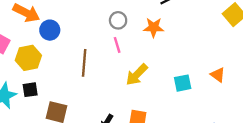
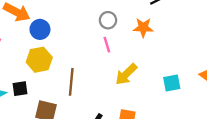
yellow hexagon: (28, 58) -> (39, 60), moved
brown line: (84, 63) -> (71, 82), moved

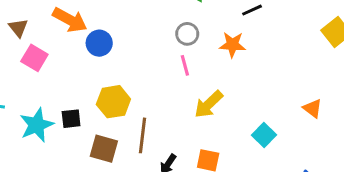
yellow hexagon: (39, 60) -> (113, 102), moved
brown line: (71, 82) -> (143, 135), moved
cyan square: (172, 83) -> (264, 135), moved, turned -36

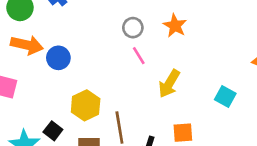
orange star: (232, 45) -> (175, 26), turned -30
black square: (71, 119) -> (53, 131), turned -30

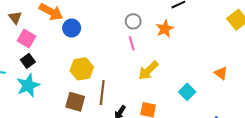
black square: (53, 131) -> (28, 61), moved

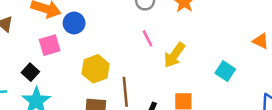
pink square: (26, 38) -> (50, 45), moved, turned -36
pink line: (132, 43) -> (147, 38), moved

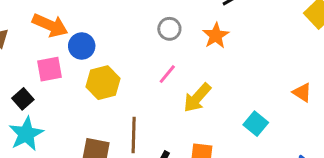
pink line: (147, 38) -> (167, 74), turned 60
yellow hexagon: (96, 69) -> (103, 83), moved

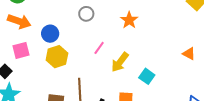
gray circle: (169, 29) -> (86, 14), moved
blue circle: (82, 46) -> (50, 34), moved
cyan square: (256, 124) -> (147, 76), moved

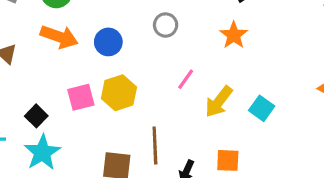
blue circle: (50, 34) -> (108, 42), moved
pink square: (21, 50) -> (81, 97), moved
cyan square: (147, 76) -> (262, 108), moved

